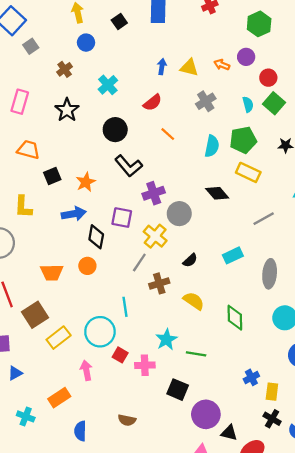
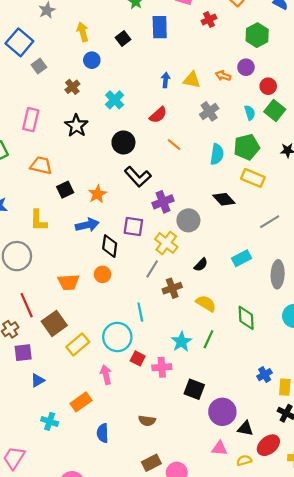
green line: (196, 354) -> (208, 339), moved, turned -72

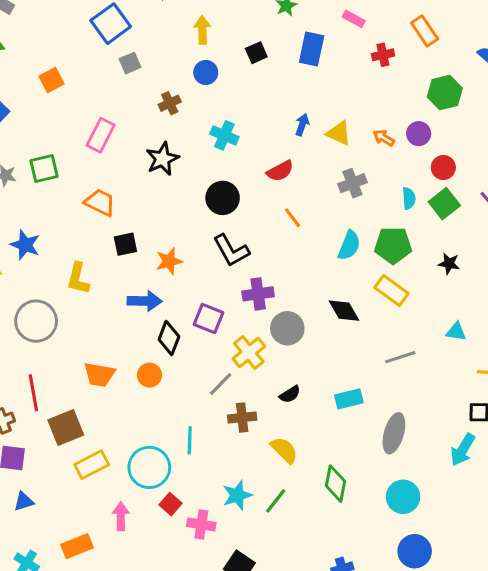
cyan cross: (115, 100) -> (224, 135), turned -36

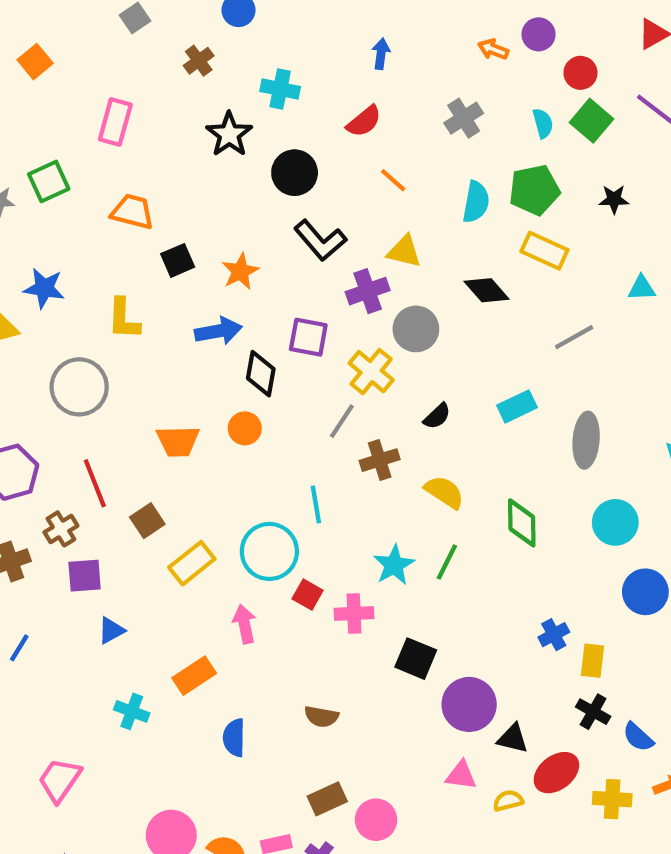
yellow triangle: (339, 133) -> (404, 251), moved
black star: (162, 159) -> (229, 134), moved
brown square: (66, 427) -> (147, 521), size x0.7

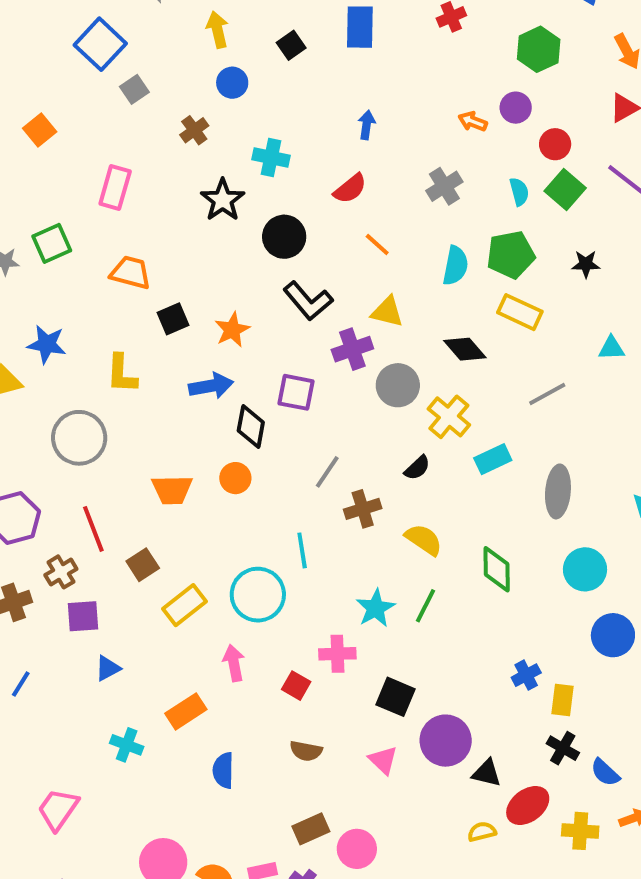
yellow cross: (371, 372) -> (449, 417), moved
red square: (308, 595) -> (296, 686), moved
pink triangle: (461, 775) -> (383, 760), moved, turned 36

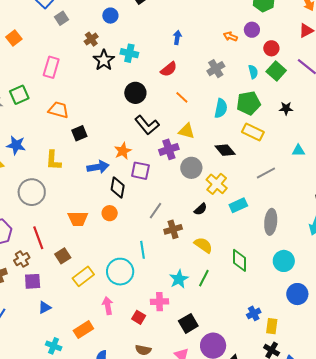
black star: (223, 200) -> (104, 60), moved
orange star: (232, 330) -> (123, 151), moved
black square: (396, 697) -> (188, 323), turned 36

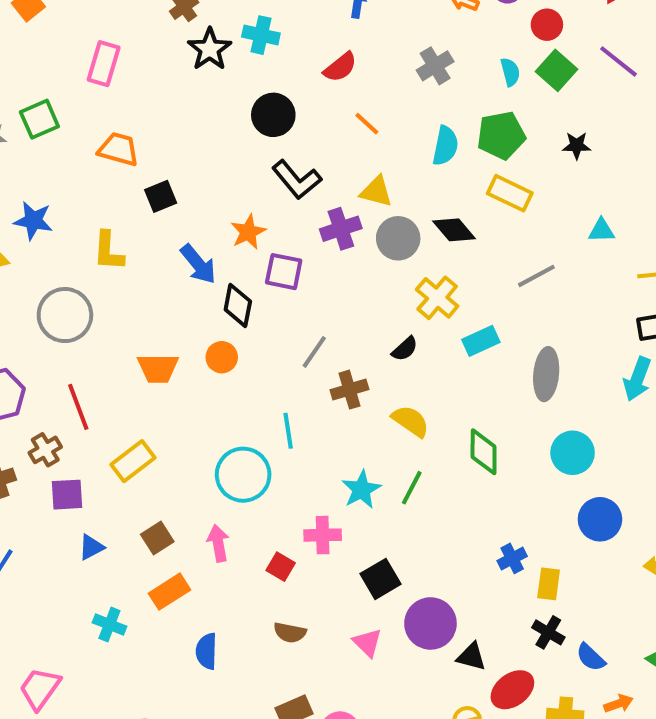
blue arrow: (98, 167) -> (198, 264), turned 60
gray circle: (191, 168) -> (398, 238), moved
brown square: (63, 256) -> (157, 538), moved
yellow rectangle: (83, 276) -> (133, 461), moved

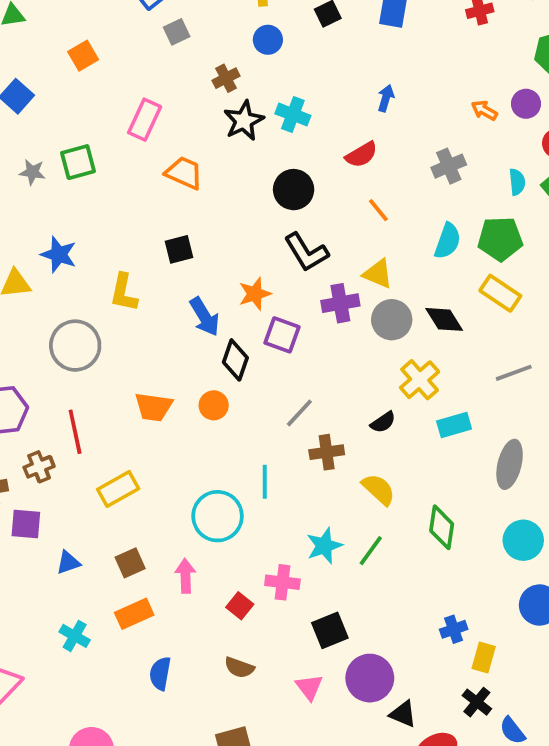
orange trapezoid: (119, 149) -> (184, 173), moved
purple square: (67, 495) -> (26, 524), moved

